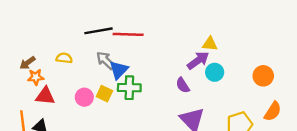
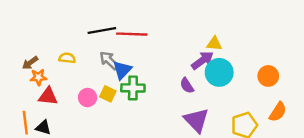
cyan circle: (215, 72) -> (219, 72), size x1.5

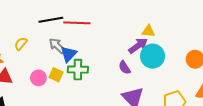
yellow semicircle: (67, 58) -> (21, 44), turned -56

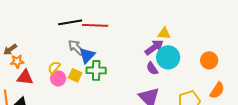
yellow semicircle: (21, 44) -> (54, 67), moved
purple semicircle: (125, 68) -> (152, 68), moved

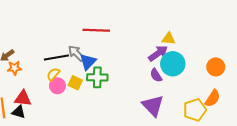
black line: (70, 22) -> (56, 57), moved
red triangle: (25, 77) -> (23, 98), moved
orange semicircle: (217, 90) -> (213, 98), moved

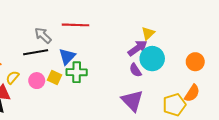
yellow triangle: (169, 39) -> (148, 33), turned -48
gray arrow: (76, 53) -> (43, 35), moved
yellow semicircle: (53, 74) -> (13, 77), moved

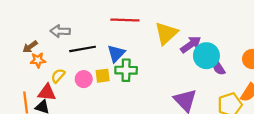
yellow triangle: (148, 33) -> (166, 33), moved, size x1.6
gray arrow: (43, 35) -> (60, 31), moved, turned -42
purple semicircle: (135, 70) -> (219, 68), moved
yellow square: (55, 77) -> (103, 76), turned -32

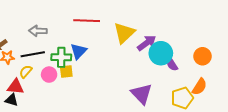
gray arrow: (60, 31) -> (38, 31), moved
black line: (83, 49) -> (33, 54), moved
green cross: (126, 70) -> (61, 57), moved

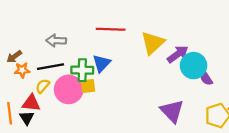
pink circle: (49, 75) -> (69, 89), size x1.6
black triangle: (11, 100) -> (27, 118), turned 40

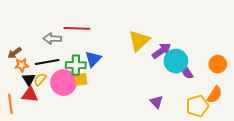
red line: (111, 29) -> (77, 28), moved
purple triangle: (172, 111) -> (156, 102), size x0.6
black triangle: (27, 118) -> (29, 79), moved

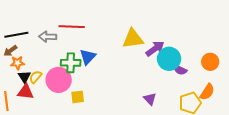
yellow triangle: (139, 41) -> (133, 39), turned 35
black line: (47, 62) -> (16, 35), moved
purple semicircle: (187, 72) -> (180, 70), turned -32
yellow square: (81, 79) -> (78, 97), moved

